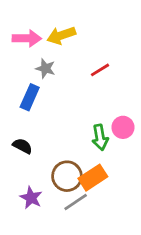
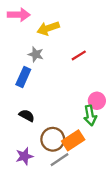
pink arrow: (27, 38) -> (19, 15), moved
green arrow: (100, 137) -> (90, 115), moved
black semicircle: (22, 146) -> (27, 115), moved
purple star: (31, 198) -> (24, 156), turned 30

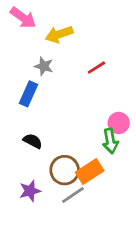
pink arrow: (19, 15) -> (23, 18), turned 35

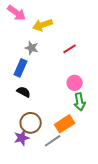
pink circle: (119, 123) -> (75, 83), moved
black semicircle: (33, 141) -> (24, 92), moved
brown circle: (65, 170) -> (31, 123), moved

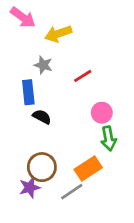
red line: (70, 49) -> (83, 76), moved
blue rectangle: (21, 68) -> (28, 92), turned -30
black semicircle: (24, 92) -> (42, 117), moved

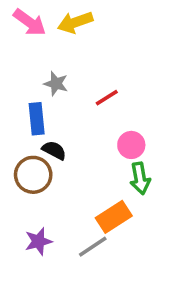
yellow arrow: (58, 34) -> (75, 22), moved
brown circle: (42, 167) -> (33, 175), moved

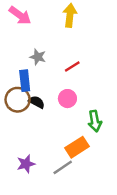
yellow arrow: (75, 22) -> (70, 15), moved, turned 115
pink circle: (131, 145) -> (67, 99), moved
brown circle: (33, 175) -> (18, 100), moved

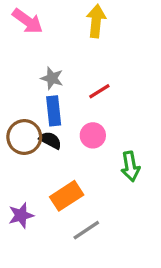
blue rectangle: (25, 81) -> (54, 111), moved
orange rectangle: (77, 147) -> (67, 196), moved
purple star: (26, 164) -> (21, 215), moved

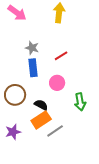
brown circle: (24, 137) -> (15, 95), moved
black semicircle: (50, 140) -> (41, 105), moved
gray line: (86, 230) -> (55, 131), moved

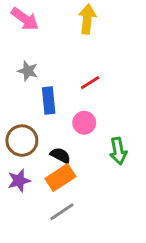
gray star: (32, 48) -> (28, 71), moved
gray line: (55, 131) -> (62, 212), moved
purple star: (13, 132) -> (19, 181), moved

